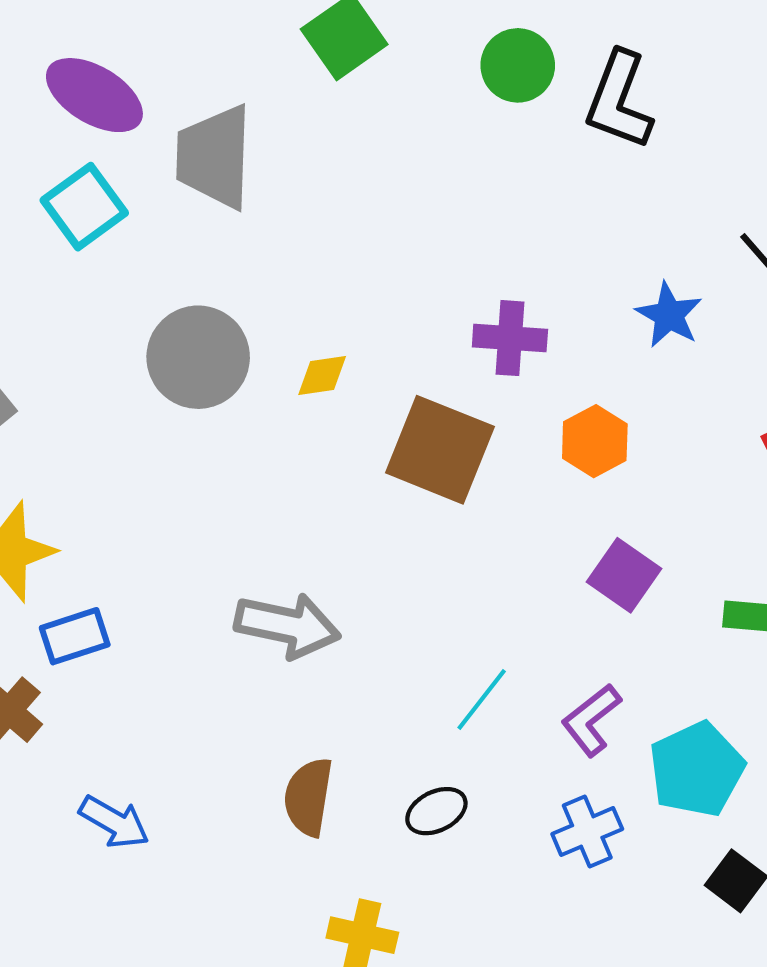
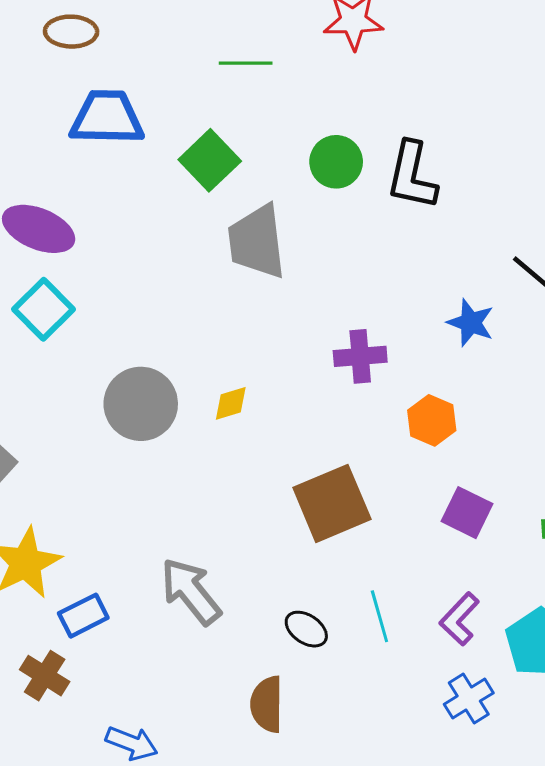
gray trapezoid: (214, 157) -> (257, 242), moved
brown square: (440, 450) -> (332, 503), moved, turned -36
gray arrow: (287, 625) -> (191, 591), moved, turned -132
cyan line: (482, 700) -> (379, 616), turned -45
black ellipse: (436, 811) -> (306, 629), moved, turned 69

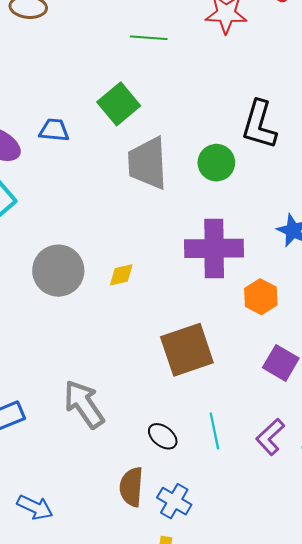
blue trapezoid: (107, 118) -> (54, 130), moved, size x0.6
green circle: (336, 162) -> (216, 163), moved
purple cross: (360, 356) -> (214, 248), size x1.6
blue cross: (469, 699) -> (174, 501), moved, turned -32

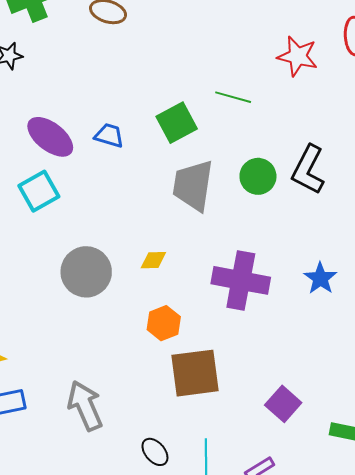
green line: (149, 38) -> (233, 97), moved
green circle: (216, 163) -> (258, 176), moved
yellow diamond: (121, 275) -> (153, 260), moved
orange hexagon: (261, 297) -> (164, 323), moved

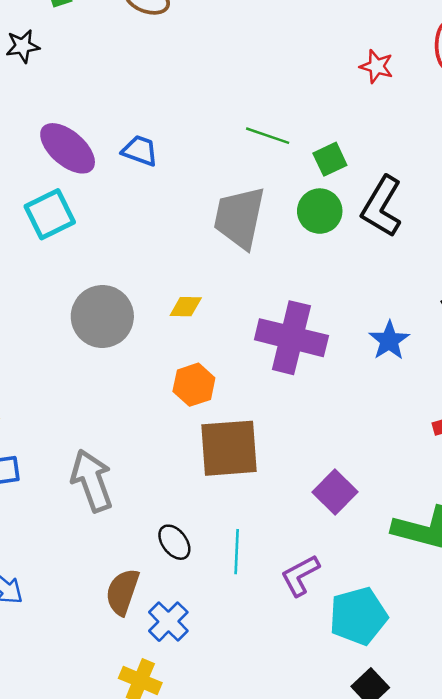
red star: (298, 56) -> (377, 66), size x0.7
green line: (233, 97) -> (268, 136), moved
green square: (177, 123) -> (330, 159), moved, size x0.7

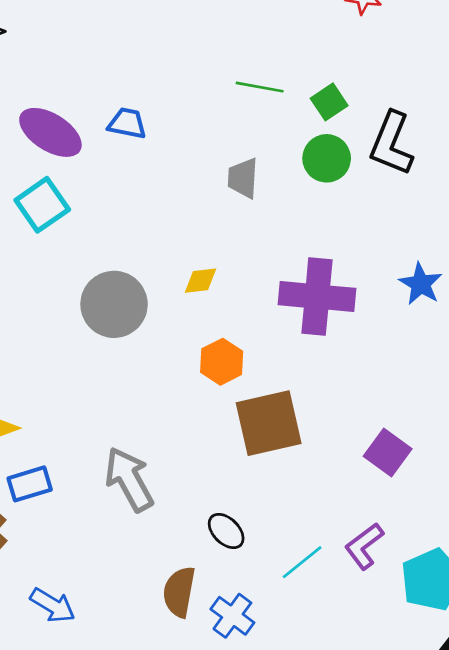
gray trapezoid: (239, 218) -> (243, 178), size x0.6
cyan line: (237, 552) -> (302, 562), moved, turned 57

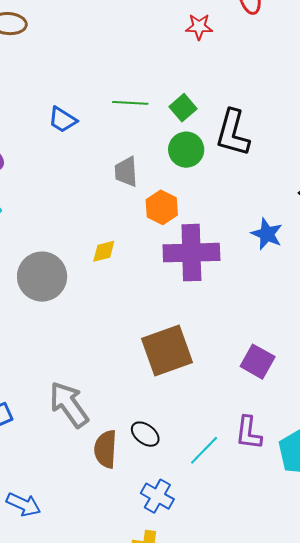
blue trapezoid: (127, 123) -> (63, 120), moved, turned -152
orange hexagon: (222, 362) -> (162, 207), moved
purple L-shape: (364, 546) -> (249, 433), turned -39
brown semicircle: (179, 592) -> (105, 449), moved

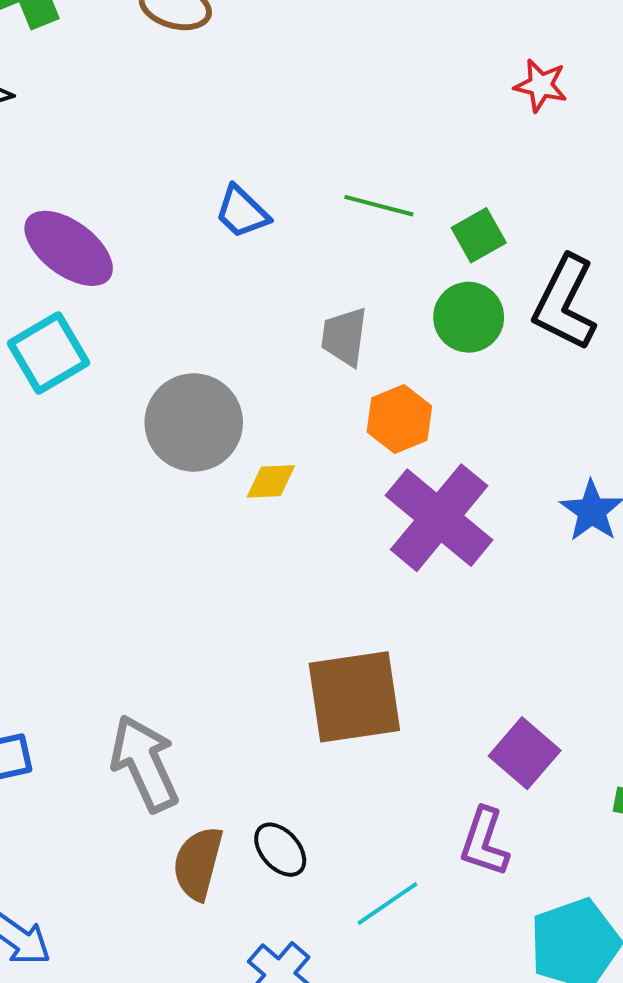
purple cross: (191, 253) -> (439, 518), turned 30
gray circle: (42, 277) -> (194, 423), moved
purple L-shape: (249, 433) -> (484, 842), moved

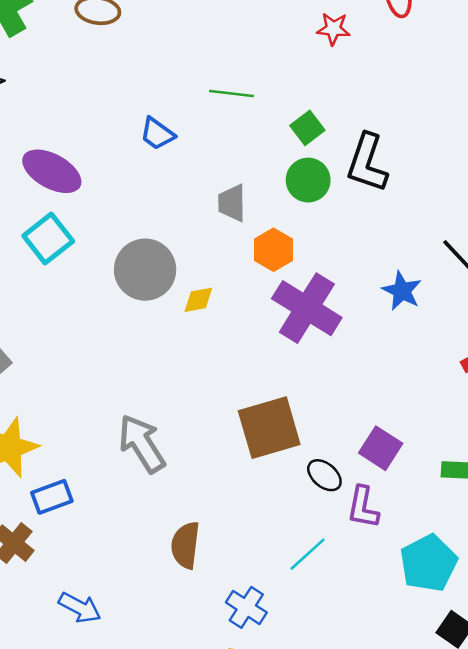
green line: (379, 206) -> (231, 94), moved
gray arrow: (144, 763) -> (142, 444), moved
black ellipse: (280, 850) -> (324, 475), moved

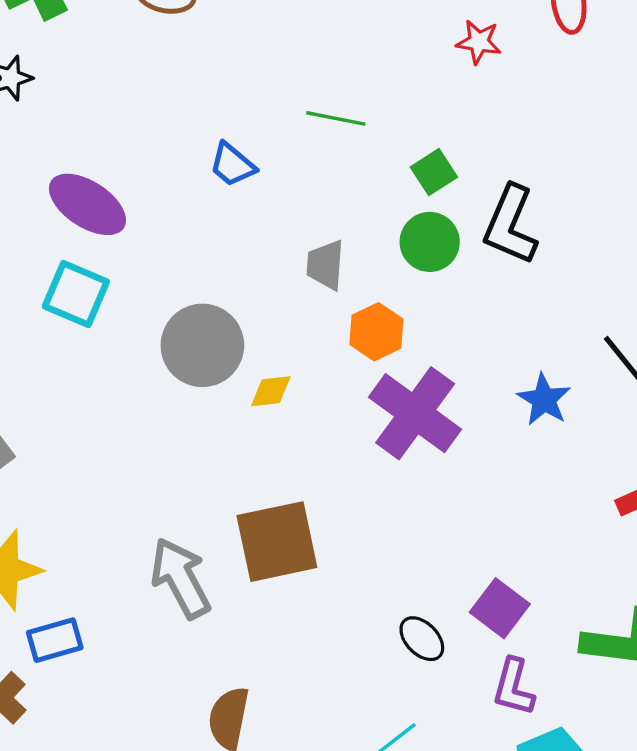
cyan square: (48, 239) -> (76, 294), turned -33
brown square: (269, 428) -> (277, 542), moved
purple L-shape: (363, 507) -> (513, 687), moved

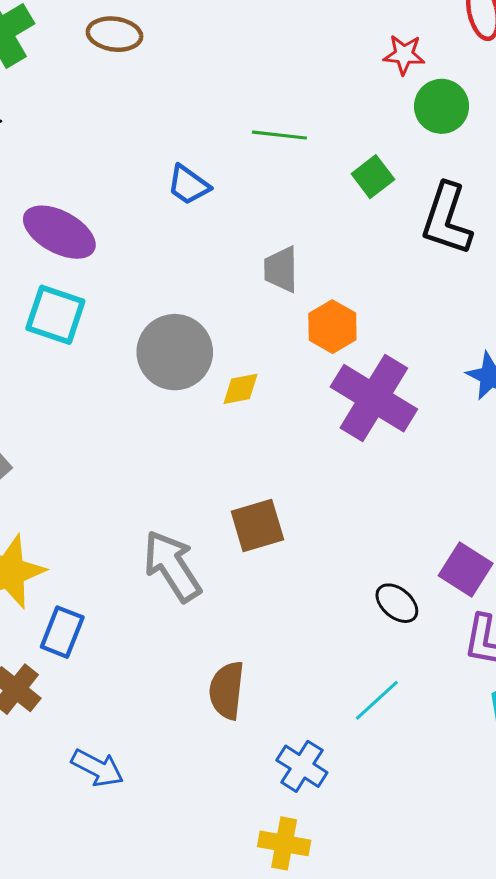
green circle: (430, 242) -> (442, 106), moved
brown square: (277, 542) -> (257, 525), size x0.7
blue rectangle: (55, 640) -> (62, 632), turned -48

